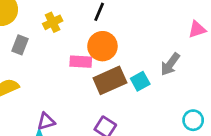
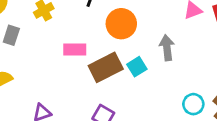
orange circle: (102, 46) -> (121, 24), moved
gray arrow: (170, 64) -> (167, 48), turned 140

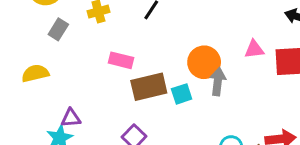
orange circle: (121, 24) -> (204, 62), moved

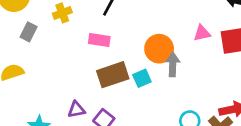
pink rectangle: (121, 60) -> (99, 40), moved
purple triangle: (71, 118) -> (76, 110), moved

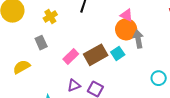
gray rectangle: (29, 32) -> (41, 43), moved, turned -40
pink triangle: (202, 33) -> (127, 15), moved, turned 48
pink rectangle: (99, 40) -> (71, 56), moved, turned -42

